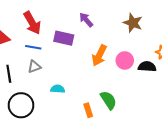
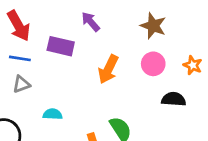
pink circle: (125, 60) -> (153, 64), moved
black semicircle: (147, 67) -> (174, 99), moved

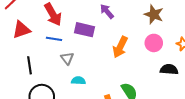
gray triangle: (21, 84) -> (67, 58), moved, turned -48

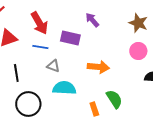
orange arrow: (120, 47) -> (98, 67), moved, turned -110
gray triangle: (67, 58) -> (53, 66), turned -32
cyan semicircle: (78, 81) -> (64, 88), size x1.6

